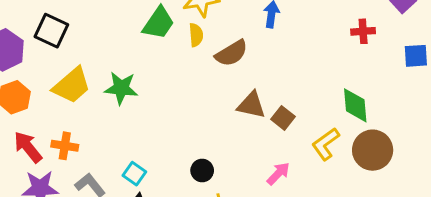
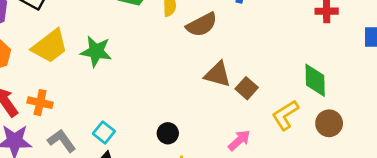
brown circle: (373, 150) -> (329, 123), size x0.7

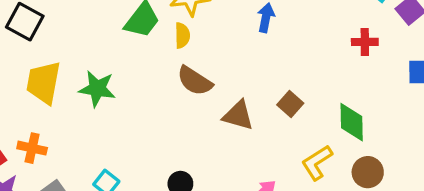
brown semicircle: (202, 25) -> (195, 81), moved, turned 60
yellow trapezoid: (50, 46) -> (43, 83), turned 138
brown square: (247, 88) -> (290, 104), moved

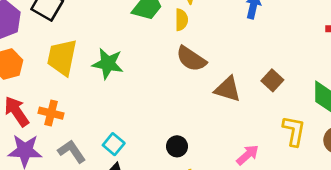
yellow L-shape: (317, 163) -> (294, 131), turned 132

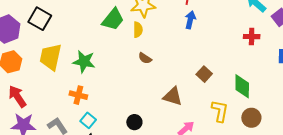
brown semicircle: (191, 59) -> (145, 58), size x0.6
brown triangle: (228, 89) -> (173, 96), moved
orange cross: (51, 113) -> (78, 95), moved

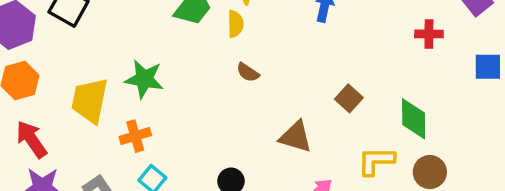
yellow trapezoid: (51, 57) -> (90, 100), moved
orange cross: (78, 95) -> (135, 136), turned -30
yellow L-shape: (220, 111) -> (376, 161), turned -100

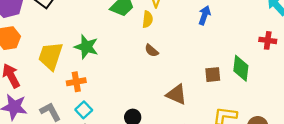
brown square: (349, 98) -> (213, 75), turned 35
green diamond: (414, 119) -> (241, 68), moved

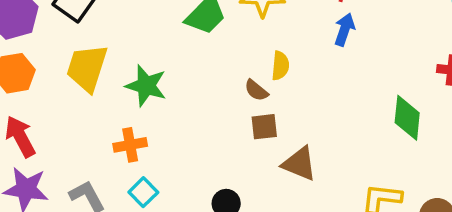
yellow semicircle: (148, 19) -> (280, 66), moved
yellow trapezoid: (51, 56) -> (87, 68), moved
brown square: (213, 75) -> (264, 127), moved

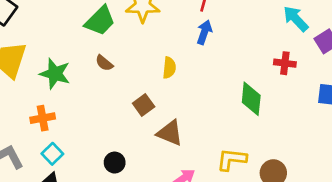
yellow semicircle: (280, 66) -> (169, 68), moved
brown semicircle: (256, 90) -> (104, 63), moved
brown square: (264, 127) -> (144, 105), turned -30

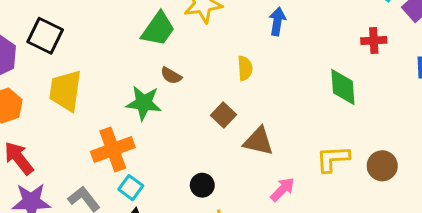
green star: (55, 74) -> (144, 103), moved
orange cross: (43, 118) -> (113, 149), size x1.5

